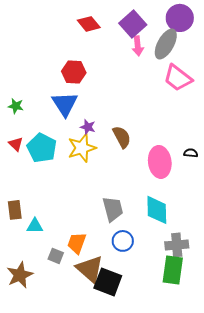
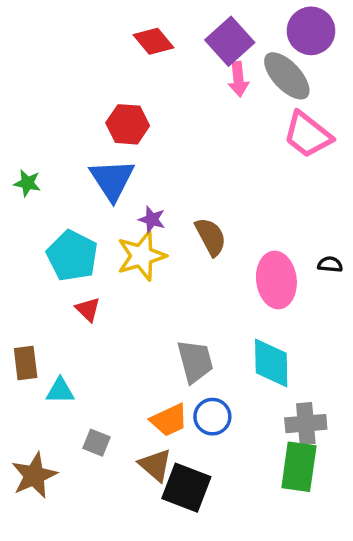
gray ellipse: (166, 44) -> (287, 76), turned -72
red triangle: (16, 144) -> (88, 309), moved
orange trapezoid: (77, 243) -> (169, 420), moved, turned -135
brown triangle: (90, 269) -> (155, 465), size x0.7

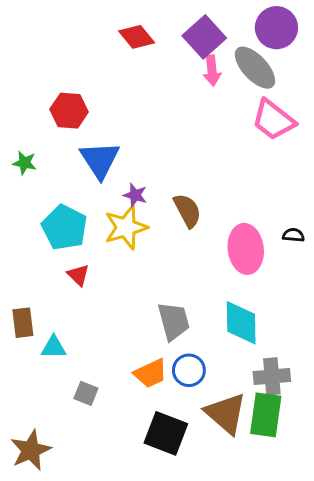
red hexagon: (128, 124) -> (69, 111), moved
brown triangle: (155, 465) -> (226, 413), moved, size x1.4
brown star: (34, 475) -> (31, 450), moved

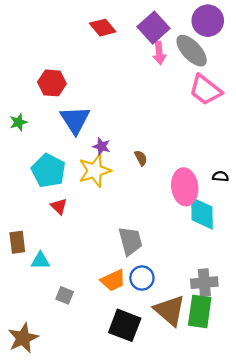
green star: (24, 163) -> (18, 122), turned -30
brown semicircle: (187, 211) -> (141, 158), size x0.6
cyan diamond: (241, 323) -> (202, 213), moved

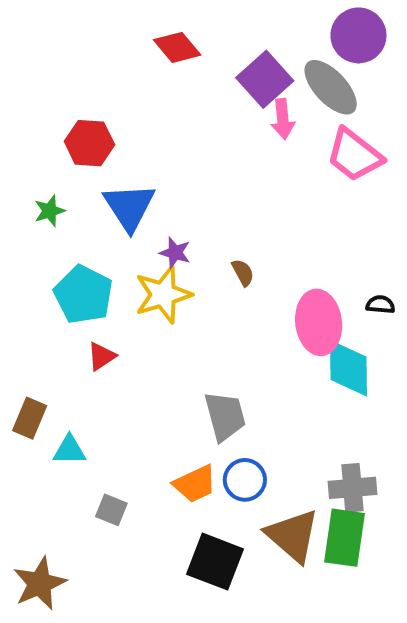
purple square: (154, 28) -> (265, 79), moved
pink arrow: (159, 53) -> (283, 119), moved
green star: (18, 122) -> (50, 211), moved
red triangle: (59, 206) -> (101, 356), turned 42
brown rectangle: (17, 242) -> (30, 418), turned 30

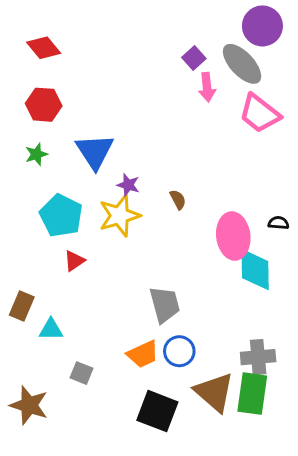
red diamond: (177, 47) -> (44, 48), moved
purple square: (265, 79) -> (194, 58), size x0.6
red hexagon: (89, 143) -> (44, 105), moved
brown star: (40, 584) -> (29, 405), moved, turned -30

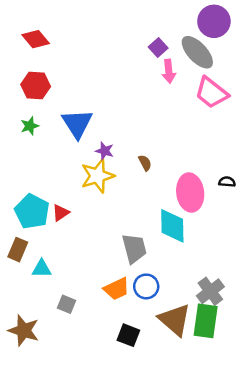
cyan pentagon: (61, 216) -> (32, 212), moved
cyan diamond: (255, 270) -> (172, 226), moved
gray cross: (258, 357) -> (210, 291), turned -32
black square: (157, 411) -> (128, 335), size x0.7

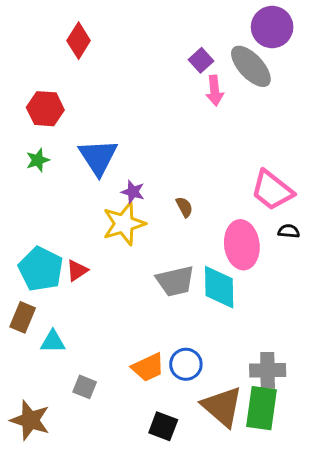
red diamond: (36, 39) -> (79, 41), moved, turned 72
pink trapezoid: (212, 93) -> (272, 190), moved
gray trapezoid: (134, 248) -> (175, 281), moved, turned 92
gray cross: (210, 291) -> (268, 370), turned 36

